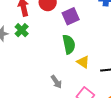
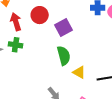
green cross: (22, 30) -> (16, 45), turned -32

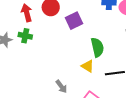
green semicircle: (64, 56) -> (97, 47), moved

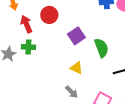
purple square: (74, 21) -> (76, 36), moved
yellow triangle: (88, 66) -> (76, 68), moved

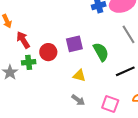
red circle: (49, 15) -> (48, 52), moved
purple square: (76, 36) -> (74, 44), turned 30

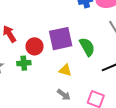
purple square: (74, 44) -> (61, 39), size x1.4
green cross: (29, 62) -> (24, 63), moved

